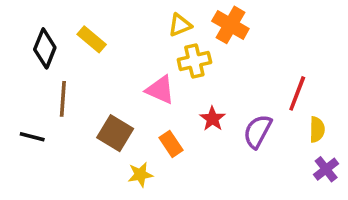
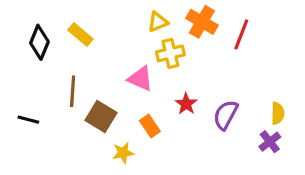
red line: (297, 93) -> (241, 34), moved
brown line: (63, 99) -> (73, 91), moved
purple cross: (326, 169) -> (270, 142), moved

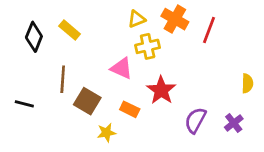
red star: (186, 104) -> (161, 90), size x1.5
yellow semicircle: (278, 113) -> (247, 83), moved
purple semicircle: (226, 115) -> (195, 120), moved
orange rectangle: (150, 126) -> (130, 109), turned -30

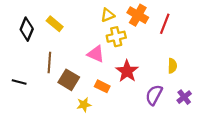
yellow semicircle: (247, 83) -> (172, 66), moved

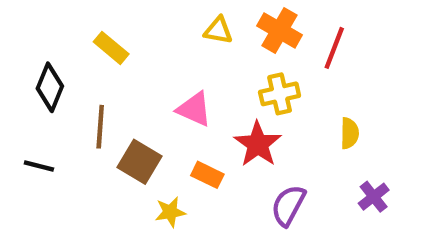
yellow triangle: (108, 15) -> (218, 30), turned 32
black diamond: (27, 29) -> (50, 87), moved
yellow cross: (116, 37) -> (280, 94), moved
purple semicircle: (154, 95) -> (288, 205), moved

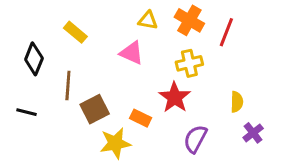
pink triangle: (194, 109) -> (132, 53), moved
yellow semicircle: (350, 133) -> (237, 102), moved
brown square: (140, 162) -> (95, 109), turned 32
yellow star: (170, 212) -> (115, 143), size x1.5

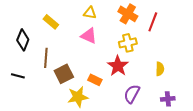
yellow triangle: (148, 20) -> (90, 13), moved
purple cross: (253, 133) -> (168, 99), moved, turned 32

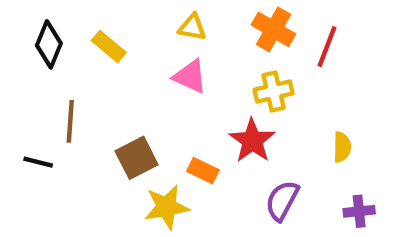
black diamond: (23, 40) -> (49, 44), moved
brown line: (46, 58) -> (70, 121), moved

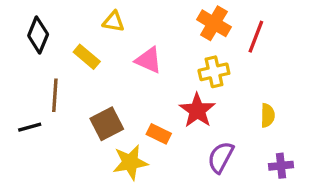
yellow triangle: (192, 27) -> (113, 22), moved
yellow rectangle: (109, 47) -> (87, 57), moved
black line: (38, 162) -> (30, 127), turned -30

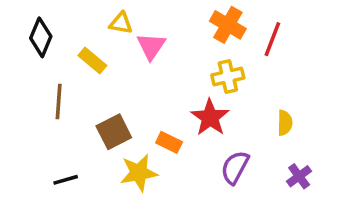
pink triangle: (149, 60) -> (151, 46), moved, turned 40
black line: (30, 127) -> (66, 180), moved
purple cross: (281, 166) -> (299, 176), turned -30

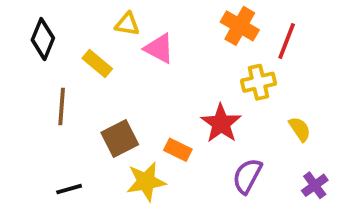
pink triangle: (151, 46) -> (159, 48), turned -36
yellow cross: (228, 77) -> (259, 82), moved
yellow semicircle: (285, 123) -> (300, 129), turned -35

